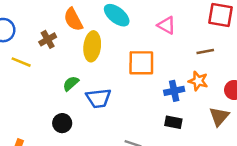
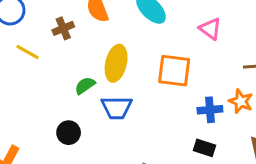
yellow ellipse: (92, 46) -> (116, 63), moved

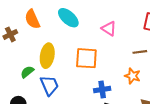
blue trapezoid: (117, 108) -> (49, 85), turned -110
blue cross: (210, 110) -> (102, 89), moved

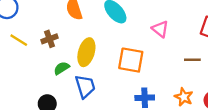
brown cross: (10, 34) -> (49, 39), moved
orange star: (132, 76) -> (184, 97), moved

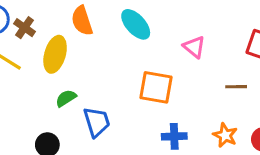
brown cross: (49, 39) -> (25, 28), moved, turned -35
yellow ellipse: (86, 52) -> (55, 54), moved

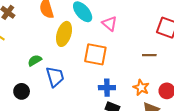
pink triangle: (194, 47) -> (110, 24), moved
yellow ellipse: (55, 54) -> (64, 34), moved

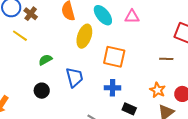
pink triangle: (110, 24) -> (132, 17), moved, turned -42
green semicircle: (35, 60) -> (45, 60), moved
blue cross: (107, 88) -> (113, 88), moved

